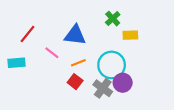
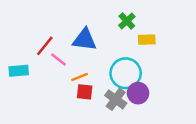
red line: (28, 34) -> (45, 46), moved
orange line: (78, 63) -> (80, 77), moved
red square: (75, 82) -> (85, 92), turned -32

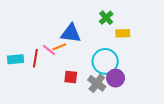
red line: (45, 46) -> (35, 58), moved, turned -30
orange line: (80, 77) -> (59, 47), moved

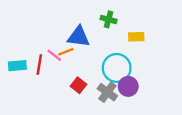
green cross: (106, 18) -> (109, 19), moved, turned -32
red square: (71, 77) -> (79, 85), turned 32

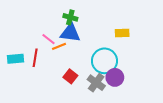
green cross: (109, 19) -> (70, 17), moved
pink line: (54, 55) -> (49, 39), moved

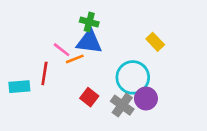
yellow rectangle: (122, 33) -> (155, 42), turned 48
cyan rectangle: (15, 59) -> (19, 87), moved

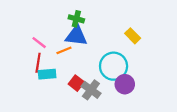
pink line: (62, 50) -> (39, 43), moved
cyan rectangle: (19, 87) -> (47, 74), moved
gray cross: (122, 105) -> (91, 90), moved

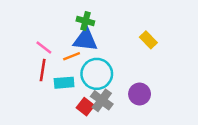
cyan circle: (114, 66) -> (97, 74), moved
cyan rectangle: (47, 74) -> (64, 83), moved
red square: (76, 83) -> (85, 107), moved

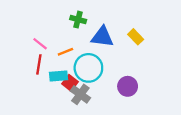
blue triangle: (85, 40) -> (102, 37), moved
gray cross: (102, 100) -> (80, 94), moved
red square: (85, 107) -> (70, 83), moved

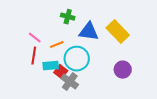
yellow rectangle: (136, 37) -> (118, 32), size x1.6
purple circle: (128, 86) -> (123, 70), moved

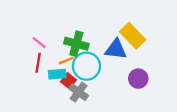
green cross: (68, 17) -> (76, 44), moved, size x1.5
blue triangle: (89, 32) -> (116, 49), moved
orange line: (57, 45) -> (66, 61), moved

